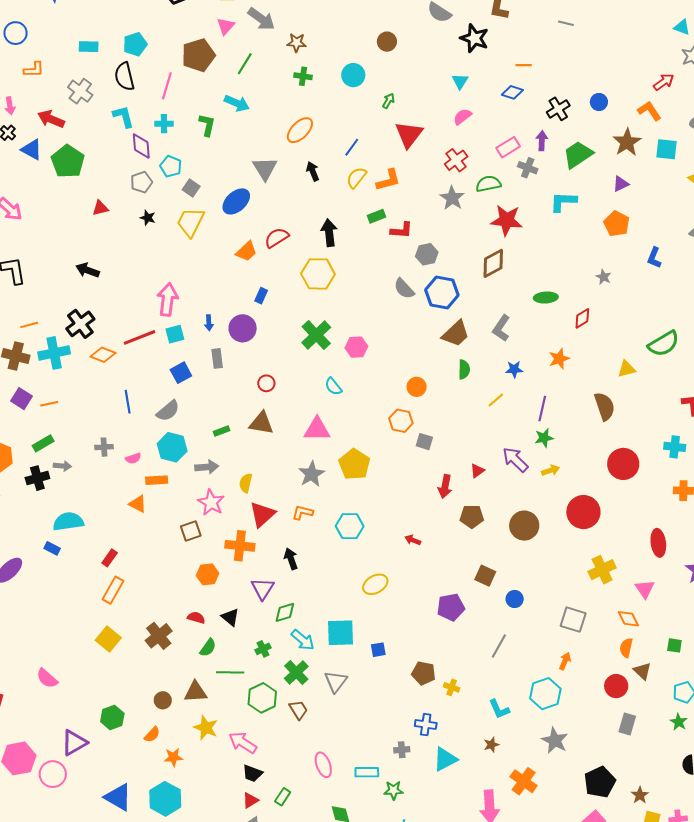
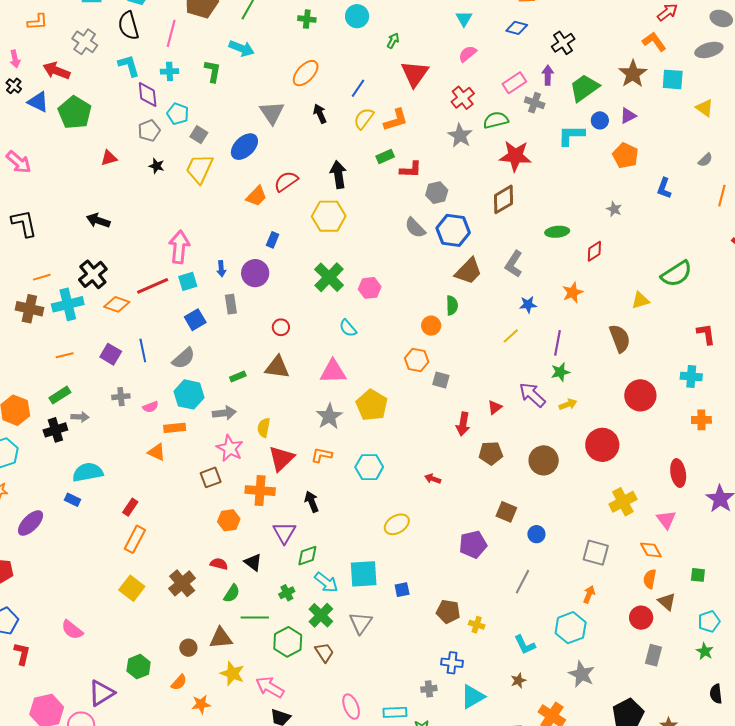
blue circle: (599, 102) -> (600, 120), moved
green semicircle: (464, 369) -> (452, 305), moved
purple square: (21, 399) -> (111, 354), moved

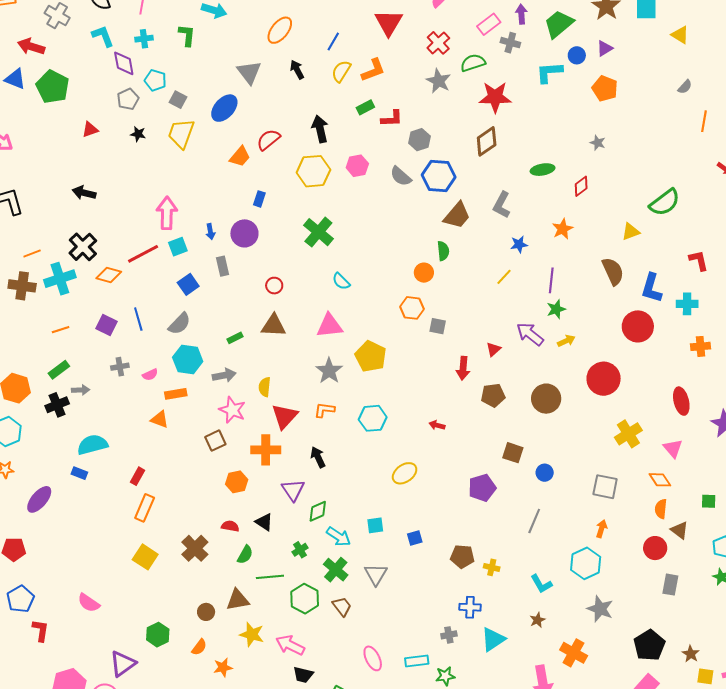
blue L-shape: (664, 188) -> (652, 288), moved, size x1.4
pink hexagon: (370, 288) -> (357, 166), moved
cyan square: (364, 574) -> (375, 525), size x0.6

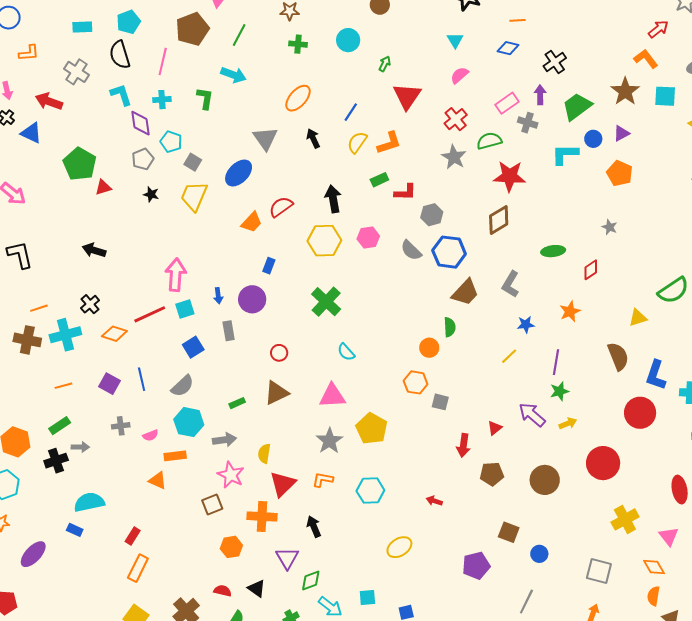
green pentagon: (53, 87) -> (80, 164), moved
black cross: (83, 247) -> (90, 304), size x0.7
brown triangle: (274, 326) -> (276, 393), turned -32

